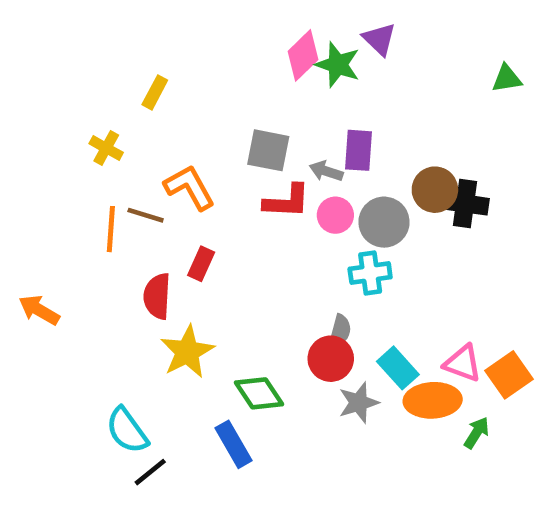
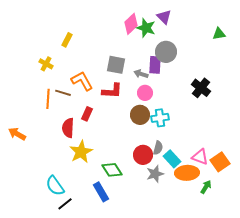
brown circle: (435, 190) -> (140, 115), moved
red L-shape: (287, 201) -> (112, 91), moved
black cross: (465, 204) -> (201, 88), turned 30
gray circle: (384, 222) -> (166, 52), moved
gray semicircle: (340, 331) -> (158, 148), moved

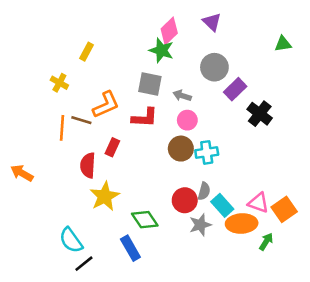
green star: (146, 28) -> (161, 50), moved
purple rectangle: (155, 65) -> (235, 89), moved, turned 42
orange L-shape: (82, 81) -> (106, 105), turned 95

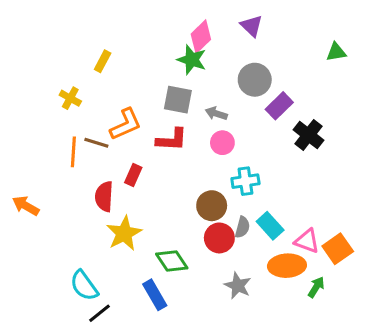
brown circle: (181, 149) -> (212, 206), moved
cyan rectangle: (222, 205) -> (270, 226), moved
gray star: (200, 225) -> (238, 286), moved, turned -30

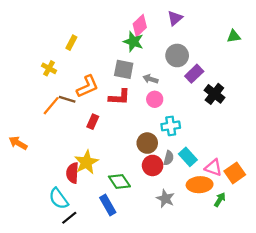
purple triangle: (252, 26) -> (175, 18), turned 35
orange line: (73, 152) -> (51, 106), turned 36
red semicircle: (104, 196) -> (72, 173), moved

